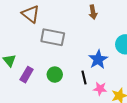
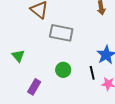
purple rectangle: (27, 75) -> (34, 87), moved

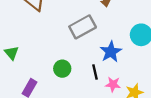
gray rectangle: (61, 33) -> (83, 27), moved, turned -40

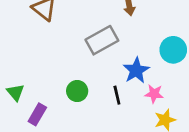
green triangle: (12, 53) -> (15, 92), moved
pink star: (113, 84) -> (154, 94), moved

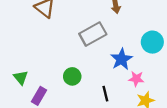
black line: (117, 95) -> (105, 94), moved

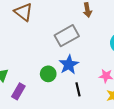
blue star: (121, 59) -> (69, 65), moved

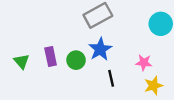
purple rectangle: (18, 91) -> (51, 56), moved, turned -42

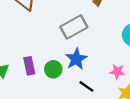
black line: (111, 78) -> (86, 86), turned -42

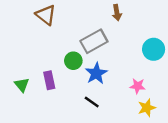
green circle: (53, 69) -> (73, 61), moved
black line: (86, 86) -> (92, 102), moved

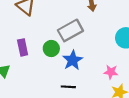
purple rectangle: (49, 80) -> (23, 47), moved
black line: (92, 102) -> (68, 87), turned -32

